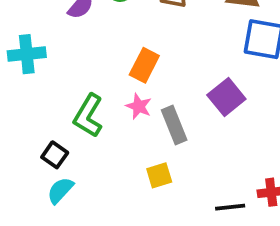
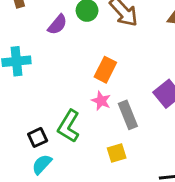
green L-shape: (88, 116) -> (69, 126), moved
black square: (55, 155) -> (38, 137), turned 30

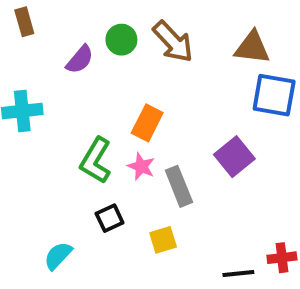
green L-shape: (69, 126) -> (96, 161), moved
black square: (38, 137) -> (110, 218), moved

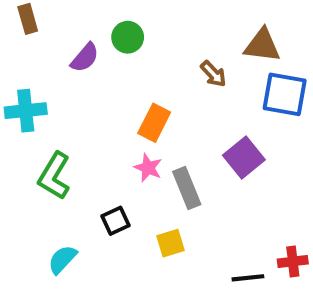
brown arrow: (173, 42) -> (213, 74), moved, size x0.6
green L-shape: (96, 161) -> (54, 176), moved

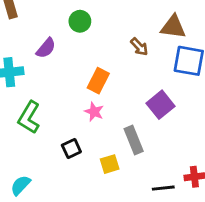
purple semicircle: (85, 58) -> (46, 48), moved
gray rectangle: (187, 188) -> (134, 140), moved
cyan semicircle: (62, 259) -> (21, 185), moved

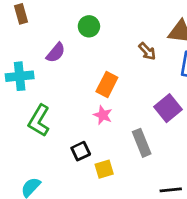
yellow square: (110, 164) -> (104, 169), moved

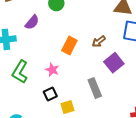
brown arrow: (147, 51) -> (99, 41), moved, turned 96
pink star: (103, 115) -> (52, 70), moved

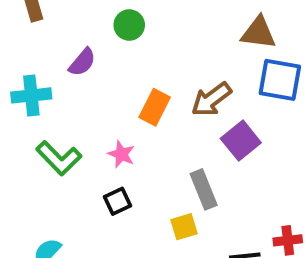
brown arrow: (99, 41) -> (211, 99), size x1.5
green L-shape: (20, 72) -> (59, 158), turned -75
yellow square: (67, 107) -> (184, 227), moved

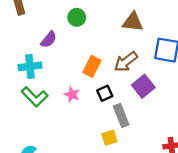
brown triangle: (258, 33) -> (133, 22), moved
cyan cross: (31, 95) -> (30, 66), moved
black square: (117, 201) -> (105, 93), moved

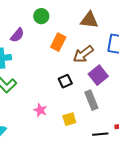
orange rectangle: (92, 66) -> (58, 42), moved
pink star: (72, 94) -> (40, 110), moved
gray rectangle: (121, 115) -> (91, 100), moved

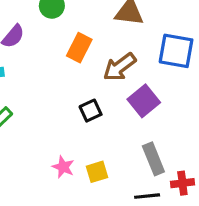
gray rectangle: (91, 100) -> (153, 159), moved
pink star: (40, 110) -> (63, 167), moved

